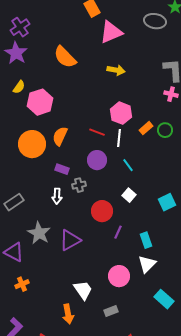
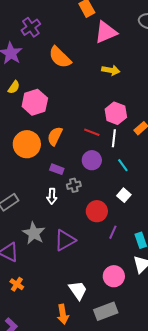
purple cross: (20, 27) -> (31, 27), moved
orange cross: (22, 284) -> (17, 284), turned -32
gray rectangle: (111, 311) -> (106, 311), size x1.6

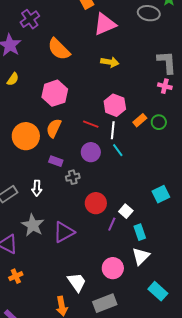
pink hexagon: (35, 102) -> (55, 93), moved
cyan line: (123, 165) -> (118, 150), moved
white square: (124, 195) -> (126, 211), moved
white arrow: (52, 196) -> (37, 188), moved
orange cross: (17, 284) -> (16, 276), turned 32

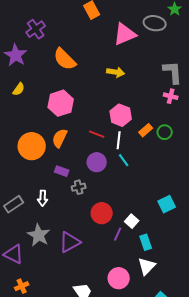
pink triangle: (105, 24) -> (125, 34), moved

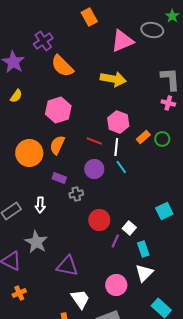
purple cross: (36, 29) -> (43, 41), moved
yellow arrow: (116, 72) -> (113, 79), size x1.4
purple triangle: (70, 242) -> (67, 266), moved, turned 40

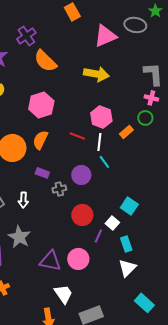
green circle: (162, 139) -> (145, 118), moved
purple circle: (94, 169) -> (81, 175), moved
cyan square: (164, 211) -> (129, 206), moved, turned -30
pink circle: (116, 285) -> (78, 259), moved

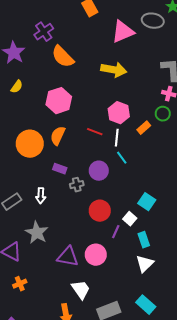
cyan rectangle: (144, 303) -> (146, 305), moved

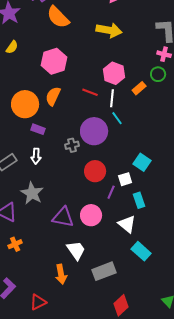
purple rectangle: (60, 169) -> (38, 129), moved
purple circle: (99, 171) -> (94, 131), size x1.4
white square: (130, 219) -> (125, 179), turned 32
white triangle: (145, 264) -> (127, 224), moved, turned -36
cyan rectangle: (146, 305) -> (141, 251), moved

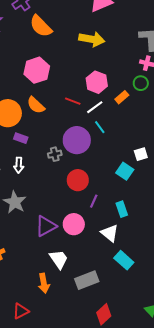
orange semicircle: (53, 96) -> (36, 105), turned -72
white line: (112, 98) -> (95, 107), turned 48
white square: (125, 179) -> (141, 154), moved
purple triangle: (63, 217) -> (46, 226), turned -40

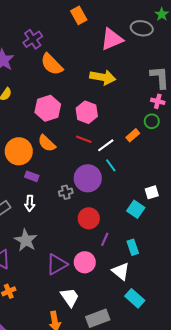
pink hexagon: (97, 82) -> (87, 112), moved

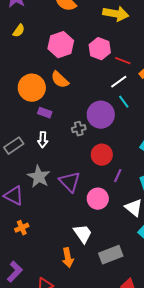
red line: (84, 139) -> (123, 61), moved
purple triangle: (57, 264) -> (70, 182), moved, turned -45

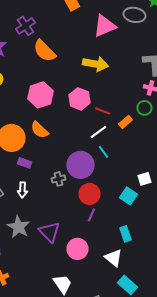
red circle: (102, 155) -> (90, 194), moved
purple line: (118, 176) -> (92, 215), moved

